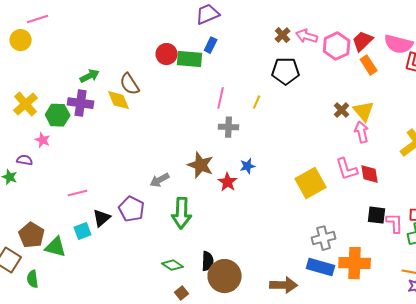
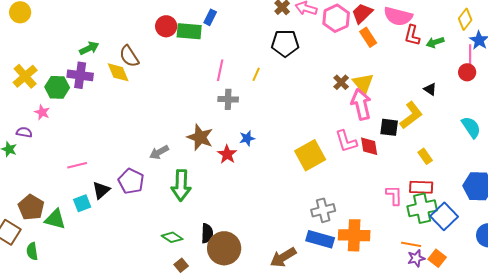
pink arrow: (362, 132) -> (361, 104), size x1.4
black square: (377, 215) -> (389, 127), moved
brown arrow: (284, 285) -> (283, 257), turned 148

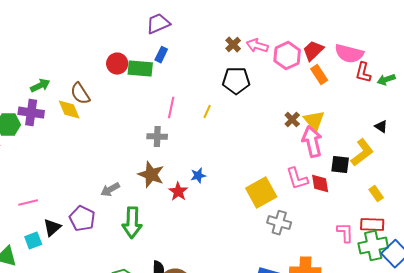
gray cross: (228, 99) -> (157, 137), moved
gray cross: (323, 210) -> (279, 223), moved, turned 30

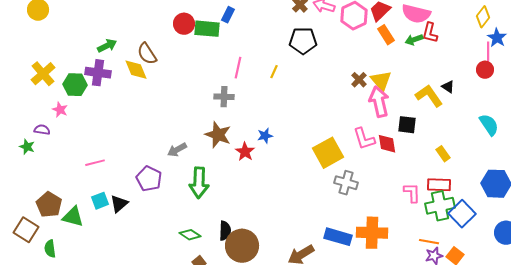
green arrow: (386, 80) -> (414, 40), moved
yellow L-shape: (362, 153) -> (429, 96), moved, turned -88
black triangle: (52, 228) -> (119, 204), moved

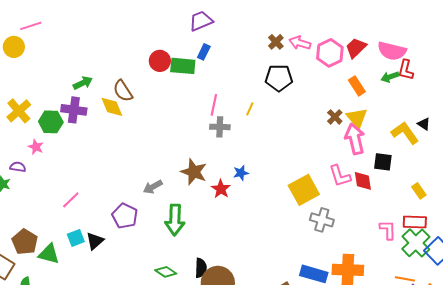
orange rectangle: (386, 35) -> (357, 86), moved
gray cross: (224, 97) -> (220, 127), moved
pink line: (95, 163) -> (71, 200), turned -30
green cross: (440, 206) -> (416, 243), turned -32

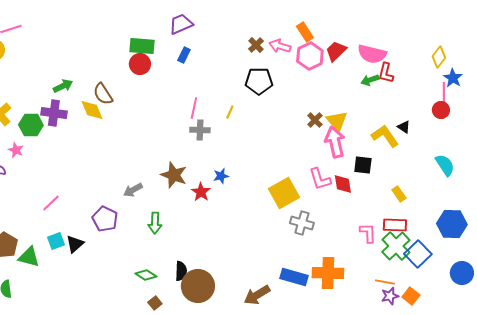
green rectangle: (183, 66) -> (142, 46), moved
orange rectangle: (357, 86) -> (305, 32), moved
green arrow: (175, 220) -> (155, 223), size x0.7

